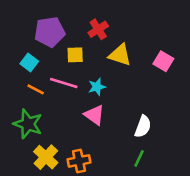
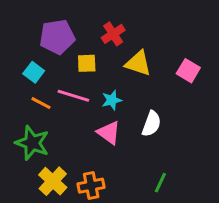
white semicircle: (143, 126) -> (151, 124), moved

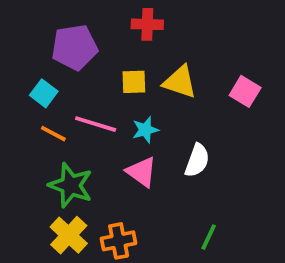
red cross: (113, 34) -> (147, 24), moved, turned 35
yellow square: (87, 63) -> (134, 82), moved
green star: (32, 143) -> (71, 185), moved

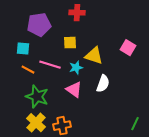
yellow triangle: (180, 82) -> (94, 56), moved
cyan square: (44, 93) -> (23, 49), turned -32
green line: (209, 237) -> (135, 124), moved

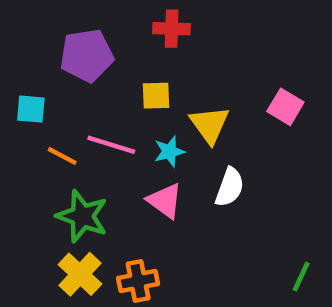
cyan square: (23, 49) -> (31, 109), moved
yellow triangle: (94, 56) -> (210, 125), turned 36

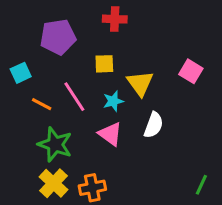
cyan square: (31, 109) -> (21, 73), turned -30
pink line: (111, 145) -> (74, 97), turned 40

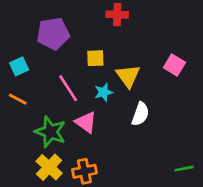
red cross: (115, 19) -> (117, 15), moved
orange line: (42, 104) -> (18, 99), moved
pink triangle: (110, 134) -> (86, 122), moved
green line: (201, 185) -> (184, 169), turned 54

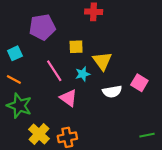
pink square: (174, 65) -> (139, 83), moved
white semicircle: (140, 114) -> (112, 91), turned 60
green star: (50, 132) -> (19, 106), moved

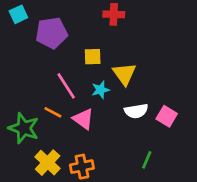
cyan square: (15, 53) -> (18, 14), moved
orange line: (14, 79) -> (53, 112), moved
pink square: (139, 83) -> (167, 116), moved
green line: (147, 135) -> (147, 160), moved, turned -56

